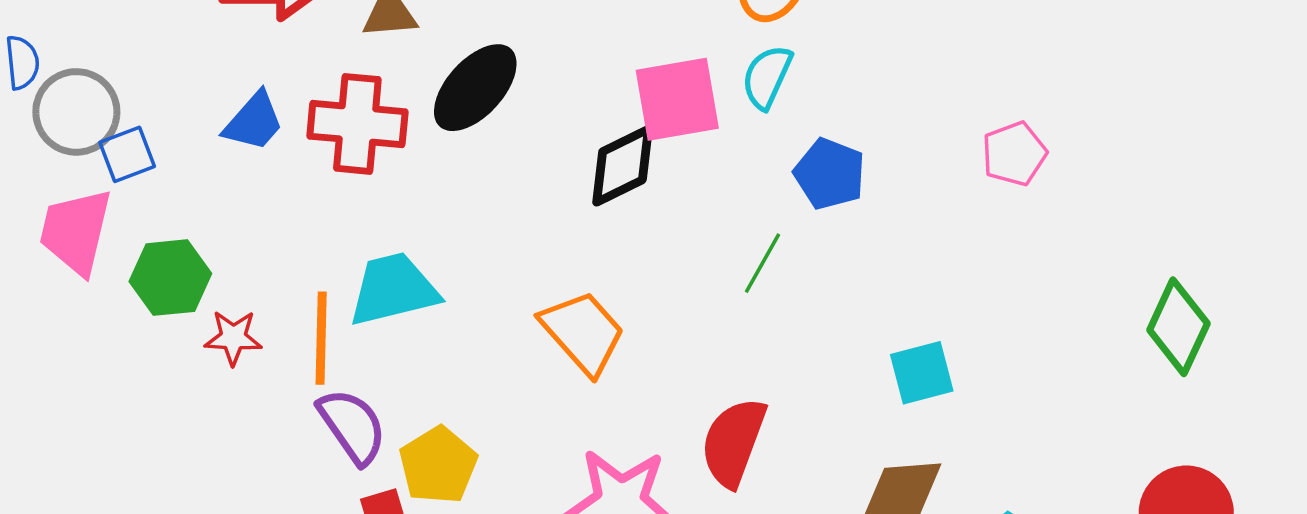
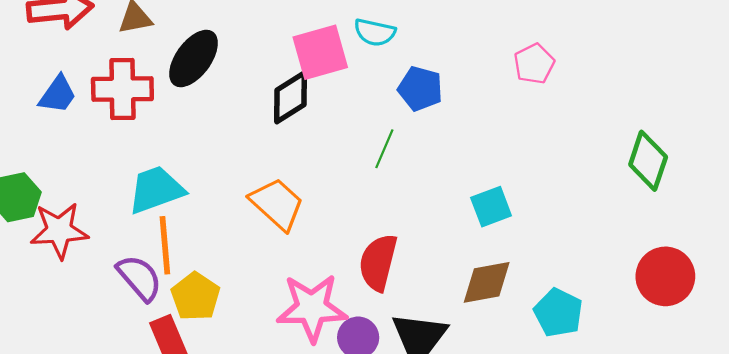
cyan semicircle: (767, 77) -> (375, 32), turned -96
red star: (233, 338) -> (59, 231), size x1.6
orange line: (321, 338) -> (165, 245), moved

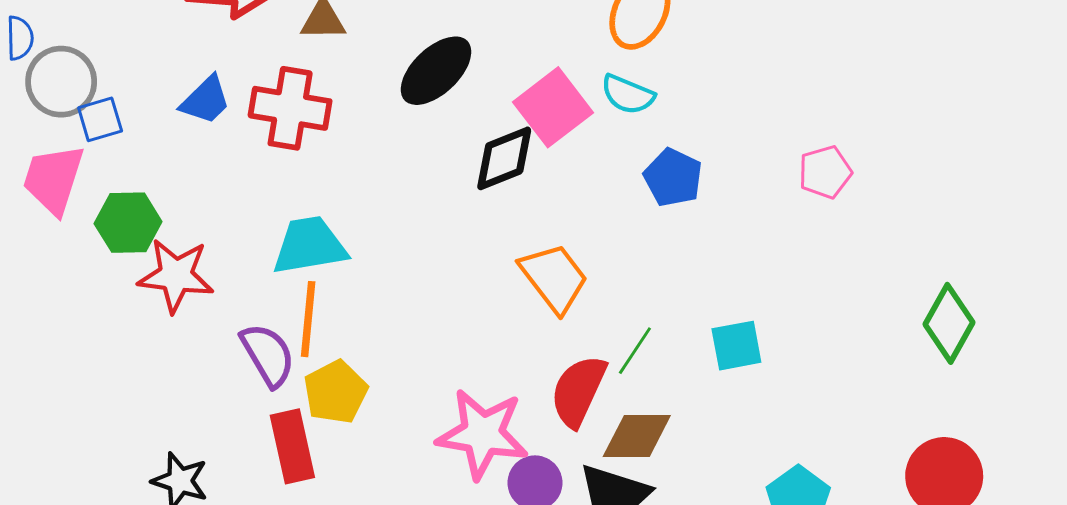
pink square: (320, 52) -> (553, 107), turned -32
black ellipse: (194, 59) -> (436, 71), moved
green line: (384, 149) -> (635, 351), moved
orange trapezoid: (277, 204) -> (554, 278), moved
brown diamond: (487, 282) -> (637, 436), moved

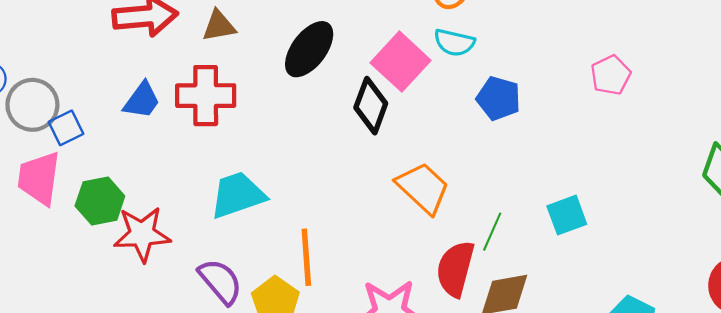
black diamond: (504, 158) -> (371, 106), turned -38
orange line: (308, 319) -> (306, 257), moved

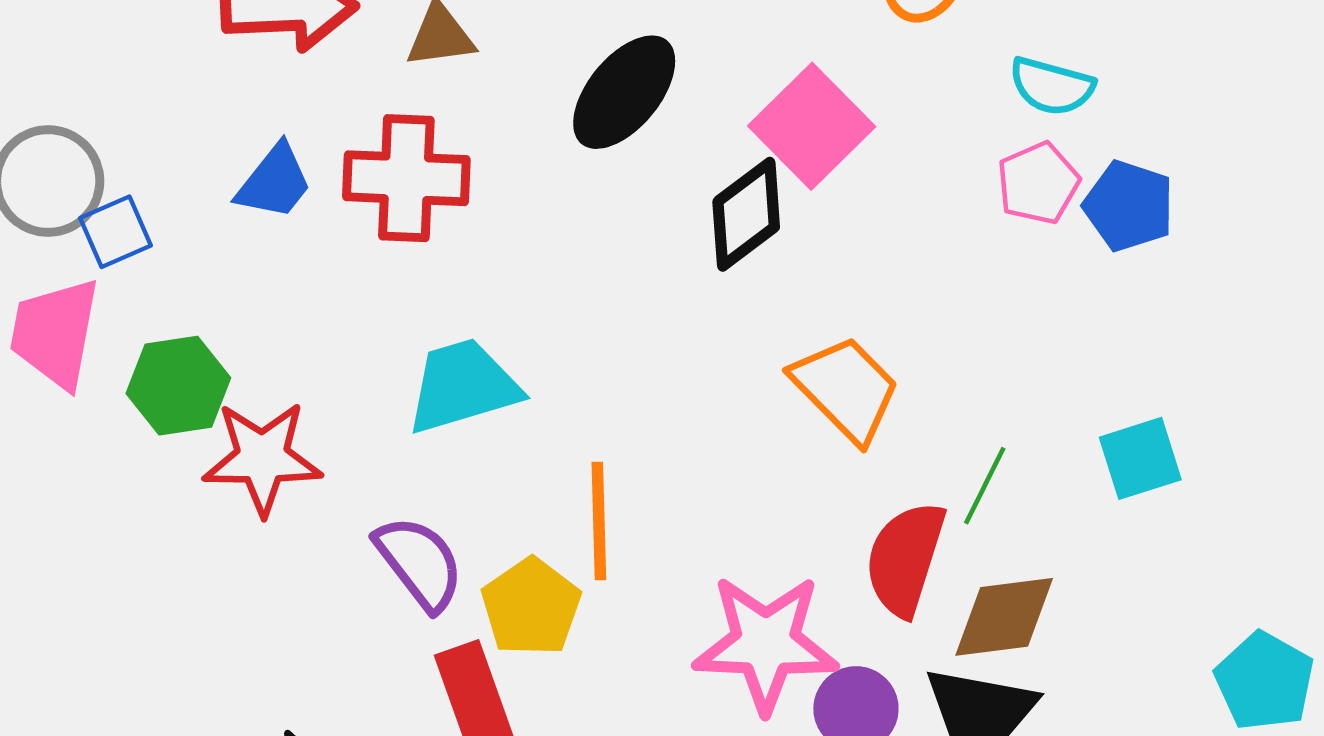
cyan semicircle: (454, 43) -> (1052, 86), moved
pink pentagon: (611, 75) -> (1038, 183), moved
blue pentagon: (499, 98) -> (1129, 206), moved
black diamond: (371, 106) -> (746, 214), turned 30

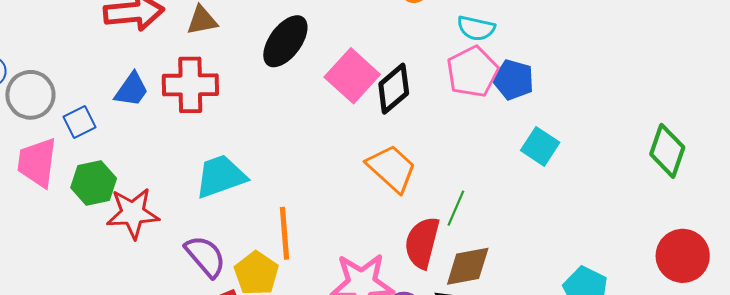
pink square: (812, 126) -> (352, 76), moved
pink pentagon: (1038, 183) -> (472, 72), size x1.4
black diamond: (746, 214) -> (394, 89), moved
blue square: (115, 232) -> (79, 122), moved
cyan square: (1140, 458) -> (540, 146), moved, turned -36

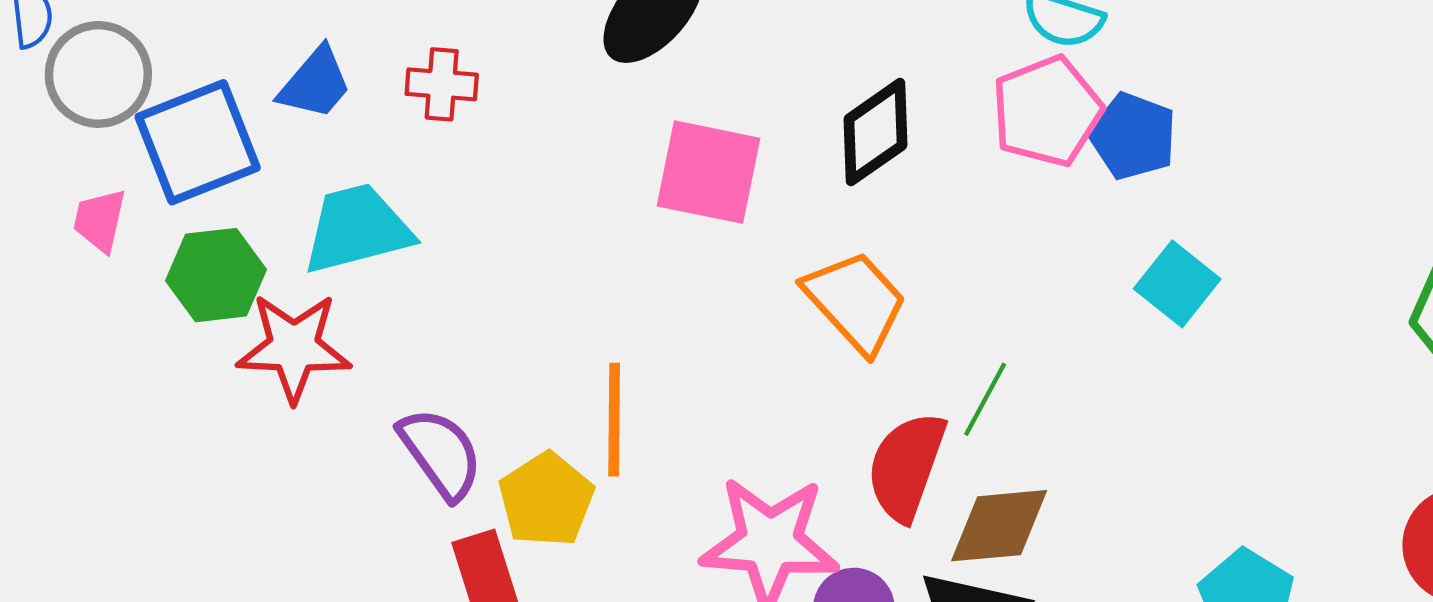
pink square: (352, 76) -> (709, 172), moved, turned -36
red cross: (190, 85) -> (442, 84), size x0.6
blue square: (79, 122) -> (198, 142), size x1.8
pink trapezoid: (37, 162) -> (100, 220), size x0.6
cyan trapezoid: (221, 176) -> (357, 229), moved

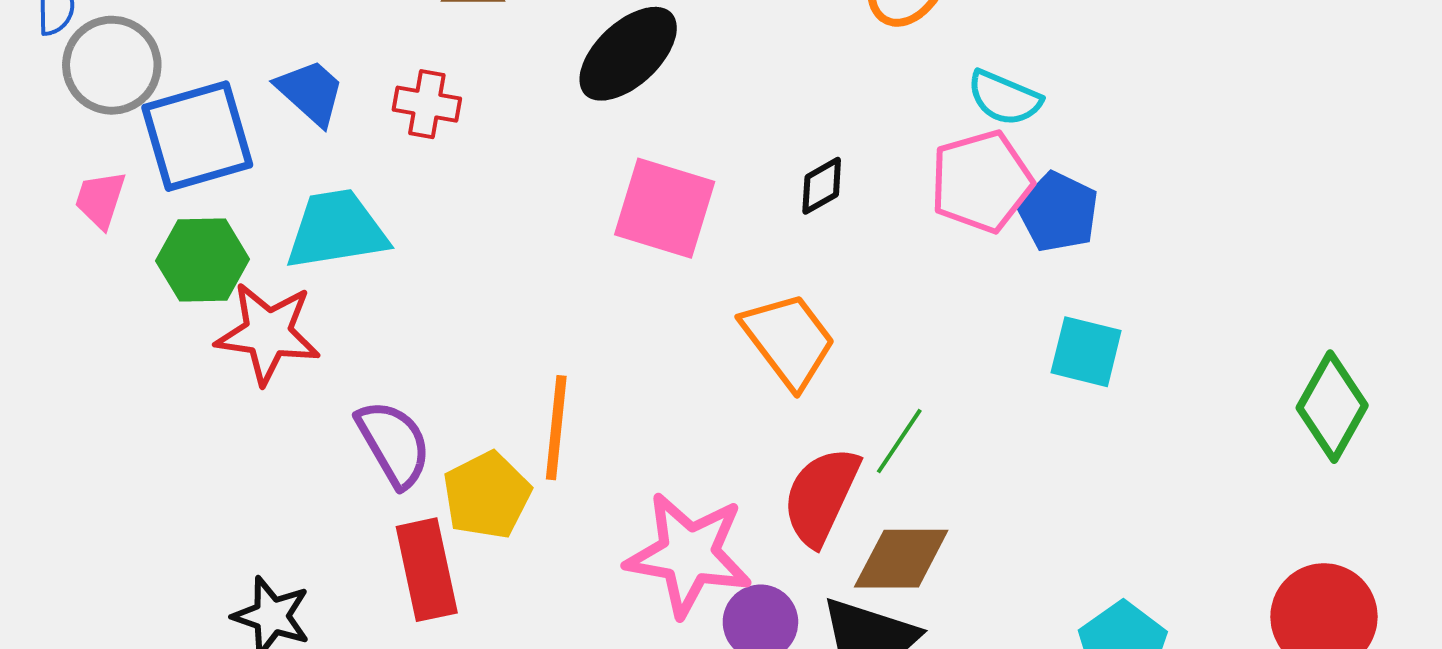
blue trapezoid: (315, 83) -> (310, 92), turned -94
black diamond: (876, 132) -> (822, 186), size x0.6
cyan square: (1177, 284) -> (1086, 352), turned -30

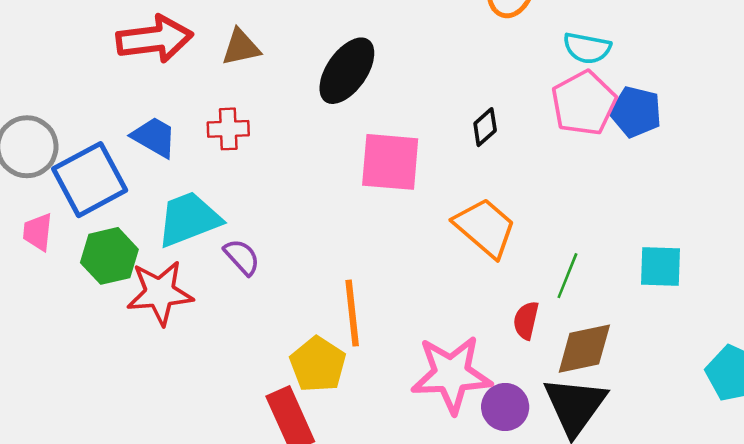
cyan square: (1086, 352) -> (660, 266), moved
purple semicircle: (394, 444) -> (242, 257), moved, size x0.7
red semicircle: (821, 496) -> (526, 320), size x0.6

